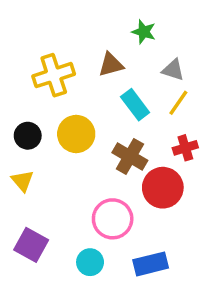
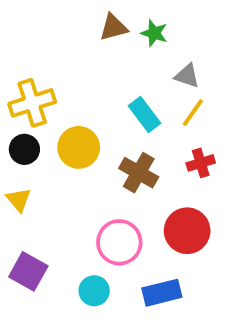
brown triangle: (111, 65) -> (114, 27), moved
yellow cross: (54, 75) -> (32, 103), moved
red circle: (163, 188) -> (187, 231), moved

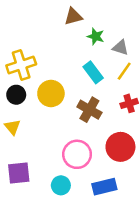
green star: (154, 33) -> (96, 36), moved
purple square: (28, 271) -> (19, 173), turned -35

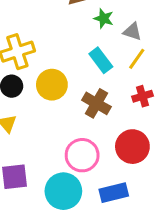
cyan circle: (61, 185) -> (63, 191), size x1.6

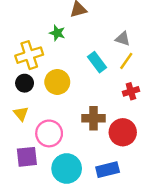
green star: (104, 19) -> (57, 33), moved
brown cross: (96, 103) -> (94, 118), moved, turned -30
pink circle: (82, 155) -> (49, 133), moved

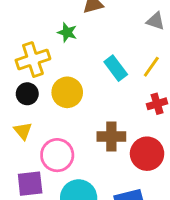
gray triangle: (123, 39) -> (156, 21), moved

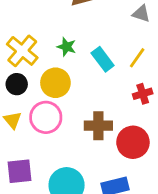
green star: (67, 32) -> (67, 47), moved
yellow cross: (33, 60) -> (22, 51), turned -32
pink circle: (57, 155) -> (46, 117), moved

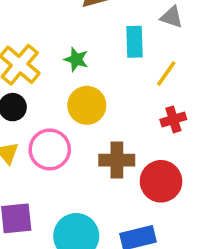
cyan rectangle: (103, 59) -> (135, 42), moved, turned 35
yellow circle: (55, 83) -> (87, 105), moved

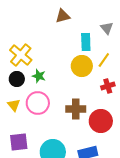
gray triangle: (172, 17) -> (107, 28), turned 32
green star: (76, 59) -> (39, 76), moved
yellow circle: (87, 105) -> (82, 66), moved

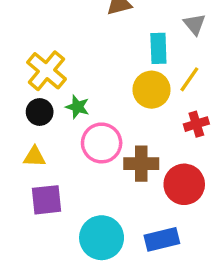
pink circle: (38, 103) -> (102, 143), moved
yellow triangle: (14, 105) -> (34, 157), turned -48
purple square: (19, 142) -> (46, 200), moved

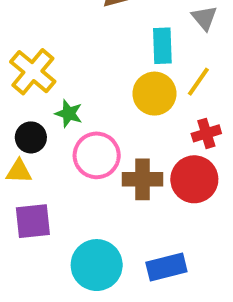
black circle: (40, 112) -> (31, 137), moved
red circle: (184, 184) -> (194, 179), moved

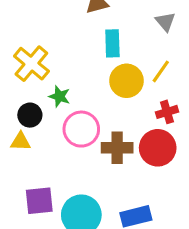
cyan rectangle: (162, 46) -> (112, 43), moved
purple square: (33, 221) -> (39, 201), moved

